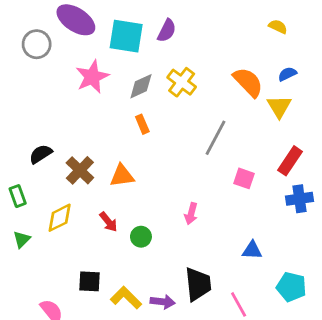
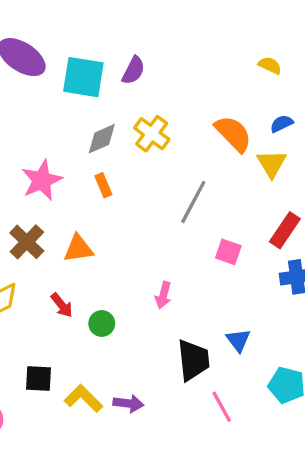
pink star: (92, 77) -> (42, 180), moved
blue triangle: (252, 250) -> (238, 340), turned 50
black trapezoid: (198, 284) -> (193, 360), moved

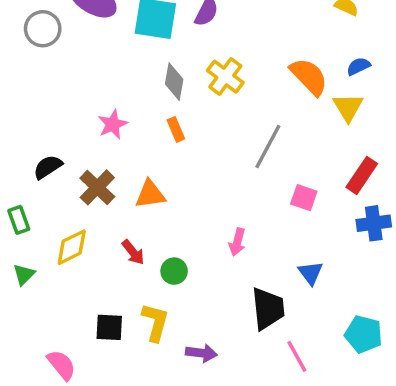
gray diamond: (102, 139) -> (174, 82), turned -56
pink star: (42, 180) -> (113, 124), size x0.7
blue triangle: (238, 340) -> (311, 273), moved
yellow L-shape: (83, 398) -> (155, 322), moved, turned 60

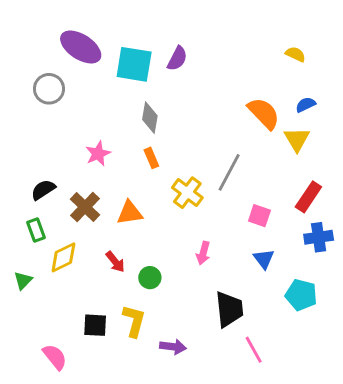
gray circle: (43, 29) -> (49, 89), moved
yellow cross: (225, 77) -> (187, 193), moved
green rectangle: (19, 220) -> (36, 230), moved
blue triangle: (311, 273) -> (264, 259), moved
cyan pentagon: (363, 334) -> (301, 295), moved

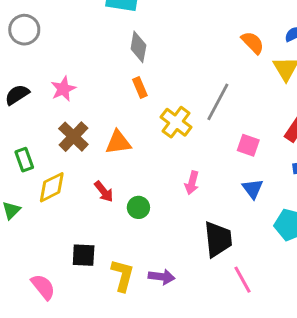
gray circle: (49, 89) -> (24, 30), moved
orange semicircle: (264, 113) -> (253, 43), size x0.7
pink star: (98, 154) -> (63, 89), moved
black semicircle: (43, 190) -> (17, 95), moved
yellow L-shape: (134, 321) -> (123, 275), moved

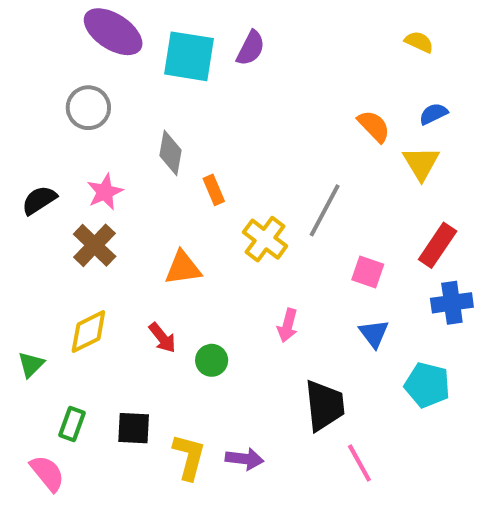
gray circle: (24, 30) -> (88, 108), moved
gray diamond: (138, 47) -> (171, 153), moved
brown cross: (73, 137) -> (95, 245), moved
green rectangle: (24, 160) -> (72, 424), moved, turned 40
pink semicircle: (43, 287) -> (47, 473), moved

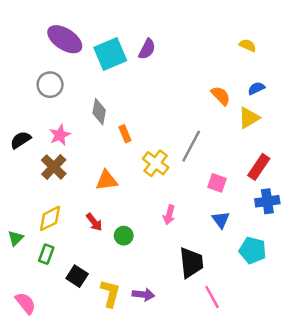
cyan square: (189, 56) -> (110, 54), turned -32
yellow triangle: (421, 163) -> (249, 118), turned 30
green rectangle: (72, 424) -> (46, 254), moved
black square: (134, 428) -> (77, 276), turned 30

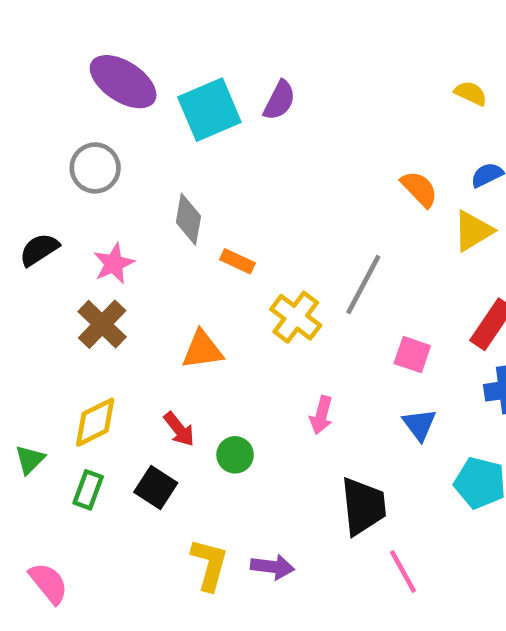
orange rectangle: (125, 134) -> (237, 261), turned -42
black semicircle: (21, 140) -> (39, 250), moved
black square: (77, 276) -> (156, 488), moved

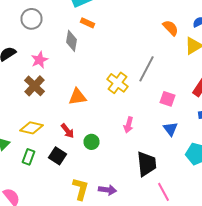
orange rectangle: (237, 261) -> (88, 23), moved
yellow diamond: (95, 422) -> (32, 128), turned 40

